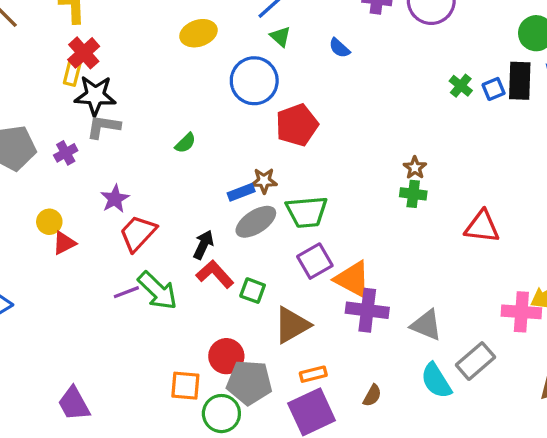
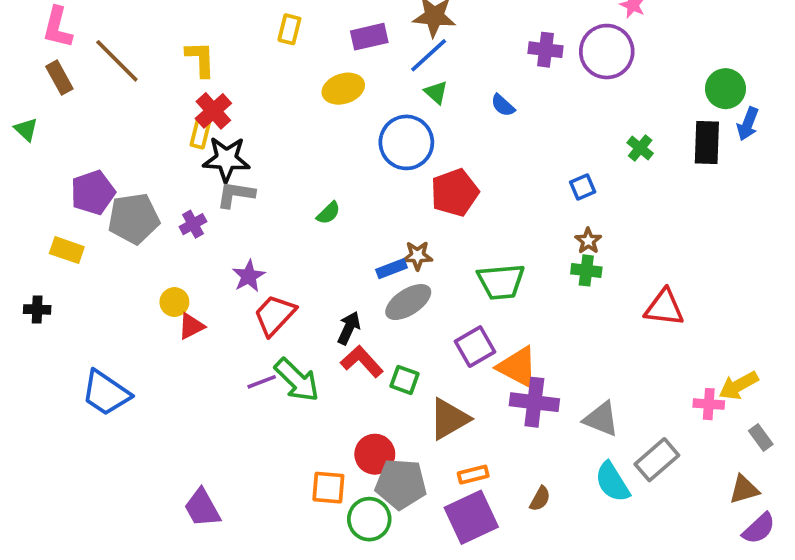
blue square: (494, 89) -> (583, 187), moved
green trapezoid: (307, 212) -> (501, 282), moved
pink cross: (521, 312) -> (709, 404), size x0.7

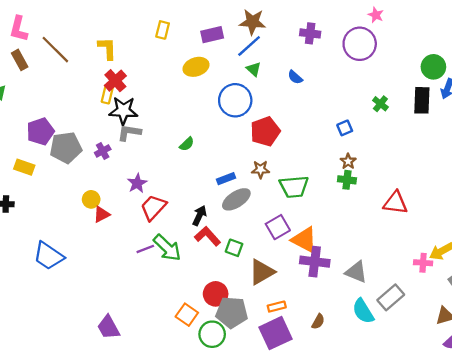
purple cross: (546, 50) -> (310, 33), moved
brown star: (417, 256) -> (261, 169), moved
orange square: (328, 488) -> (187, 315), turned 30

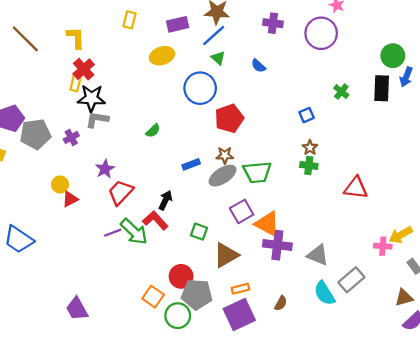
gray ellipse: (236, 199) -> (223, 176), moved
red L-shape: (208, 236) -> (155, 220), moved

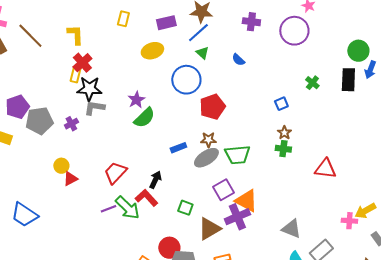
green semicircle: (153, 131) -> (144, 118), size x1.6
purple star: (105, 169) -> (136, 100), moved
purple cross: (277, 245) -> (237, 217), moved, turned -30

